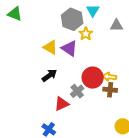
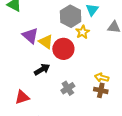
purple triangle: (69, 48) -> (30, 36), moved
red circle: (93, 78) -> (63, 49), moved
red triangle: (62, 104) -> (22, 97), moved

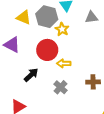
yellow triangle: (46, 42) -> (24, 17), moved
yellow arrow: (102, 77) -> (64, 63), moved

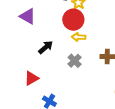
red circle: (47, 50) -> (73, 20), moved

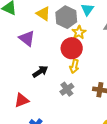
yellow arrow: (79, 37) -> (74, 66), turned -88

